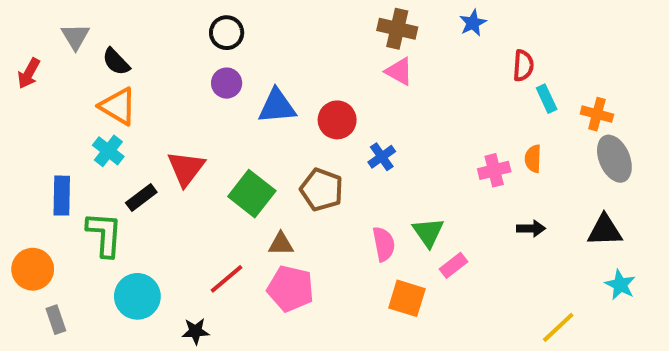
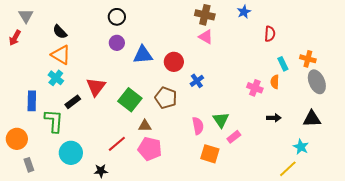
gray triangle: (75, 36) -> (26, 16), moved
cyan rectangle: (547, 99) -> (283, 64), moved
pink cross: (494, 170) -> (255, 88), turned 35
cyan star: (620, 285) -> (301, 147), moved

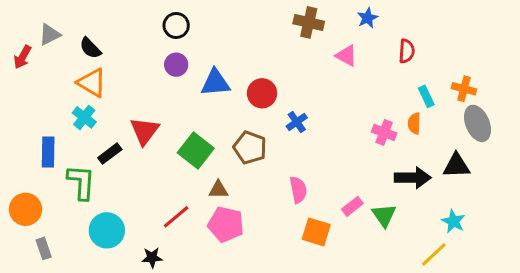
gray triangle: (26, 16) -> (50, 35), moved, turned 35
pink triangle: (206, 37) -> (346, 56), moved
black arrow: (274, 118) -> (413, 178), size x1.6
black triangle: (312, 119) -> (456, 166), moved
green triangle: (221, 120) -> (384, 215), moved

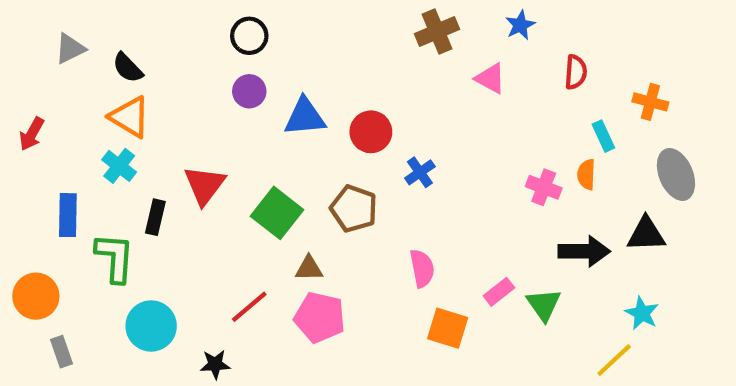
brown cross: (309, 22) -> (437, 32), turned -36
red arrow: (22, 57) -> (32, 134), moved
orange cross: (464, 89) -> (650, 102), moved
black rectangle: (110, 154) -> (155, 217), turned -40

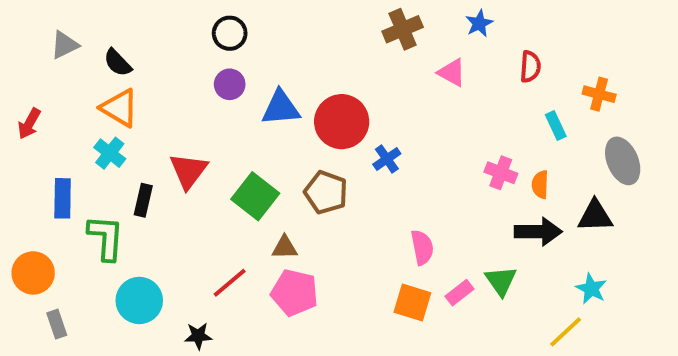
red circle: (371, 132) -> (342, 122), size x1.4
orange semicircle: (586, 174) -> (540, 185), moved
pink semicircle: (422, 268) -> (422, 247), moved
pink rectangle: (499, 292) -> (460, 293), moved

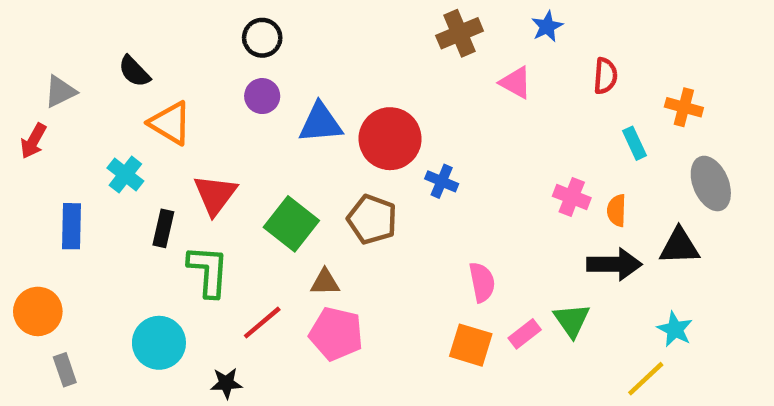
gray triangle: (65, 45) -> (60, 92), moved
orange triangle: (120, 108) -> (170, 123), moved
blue cross: (387, 159) -> (442, 181), turned -32
green L-shape: (106, 238) -> (208, 271), moved

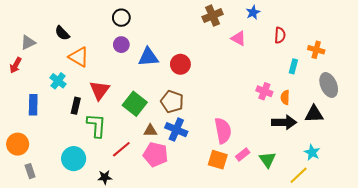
red circle: (390, 139) -> (180, 64), size x0.7
cyan rectangle: (635, 143) -> (293, 66), turned 40
blue cross: (442, 181) -> (176, 130), moved, size x1.5
pink semicircle: (482, 282) -> (223, 131), size x1.4
green triangle: (572, 320) -> (267, 160), moved

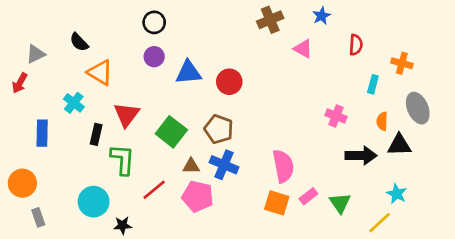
orange semicircle: (285, 97) -> (382, 121), moved
black star: (105, 177) -> (123, 225), moved

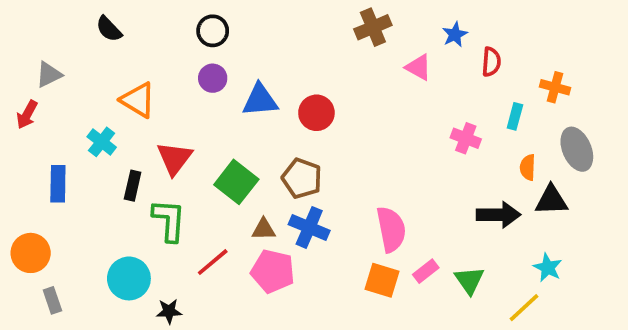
blue star: (322, 16) -> (455, 34), moved
black semicircle: (79, 42) -> (109, 29), moved
pink cross: (336, 116) -> (466, 138), moved

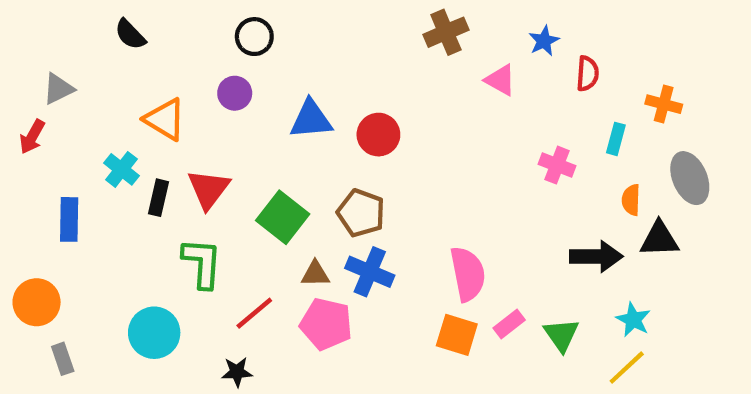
purple circle: (213, 78) -> (235, 93), moved
black rectangle: (133, 186) -> (159, 198), moved
cyan star: (548, 268) -> (633, 320), moved
black star: (169, 311) -> (237, 372), moved

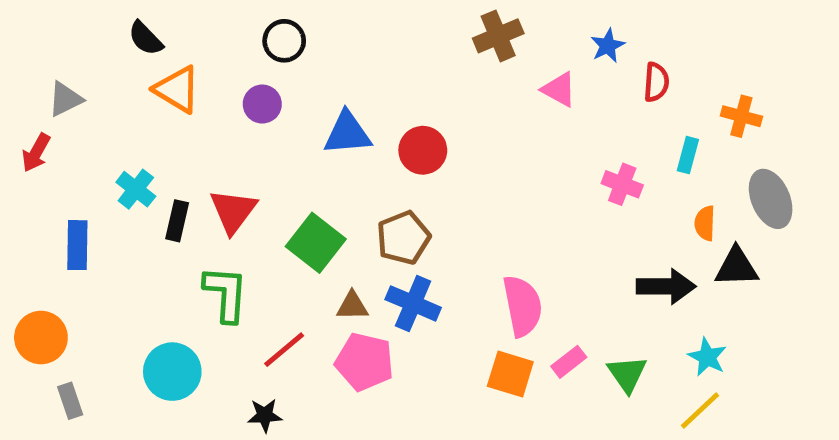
orange triangle: (165, 119) -> (177, 89), moved
brown pentagon: (361, 213) -> (403, 238), turned 30

